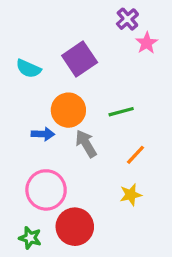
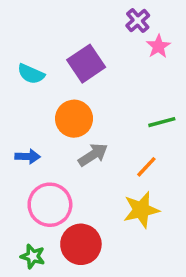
green line: (121, 112) -> (162, 122), moved
blue arrow: (43, 134) -> (28, 157), moved
gray arrow: (86, 144) -> (93, 155), turned 88
yellow star: (131, 195) -> (141, 210), size x1.5

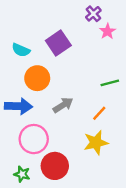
orange circle: (74, 119) -> (37, 78), moved
blue arrow: (28, 157) -> (18, 106), size x1.6

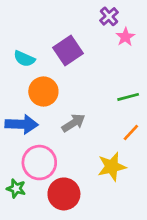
orange line: (99, 113) -> (131, 132), moved
green star: (22, 174) -> (16, 188), moved

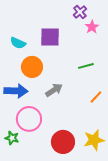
purple square: (68, 51) -> (50, 37), turned 35
green line: (128, 97) -> (86, 66), moved
yellow star: (112, 167) -> (94, 140), moved
red circle: (64, 194) -> (63, 142), moved

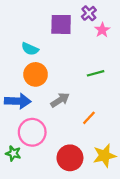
purple square: (50, 37) -> (61, 24), moved
cyan semicircle: (18, 43) -> (30, 49), moved
orange line: (96, 97) -> (89, 118), moved

